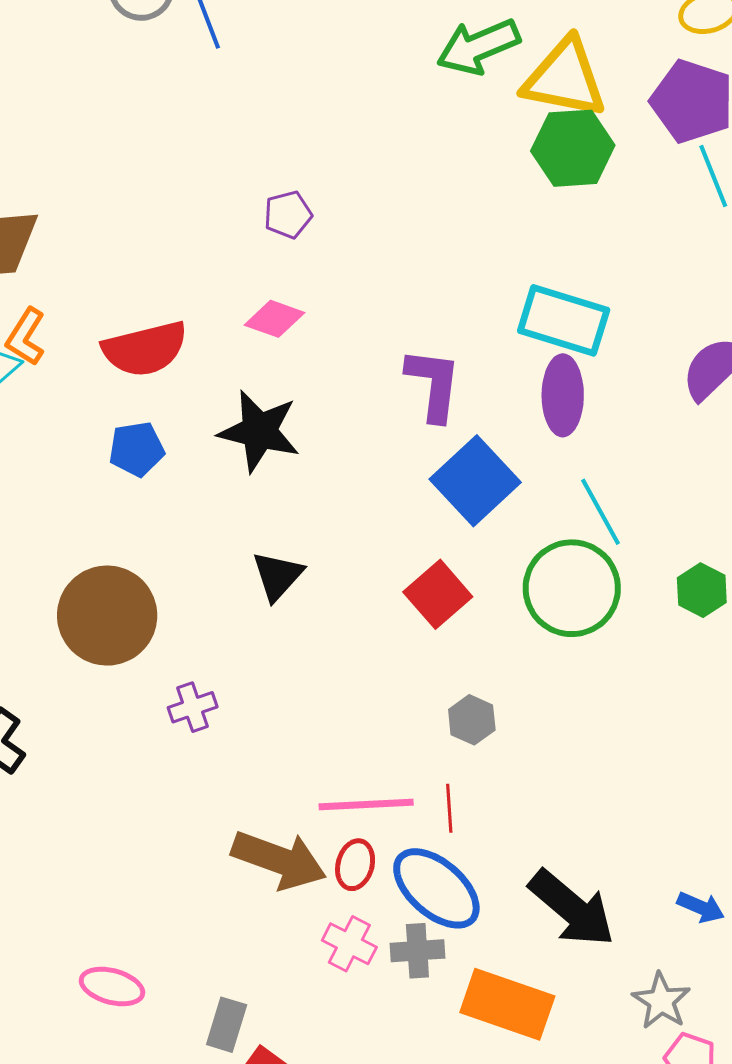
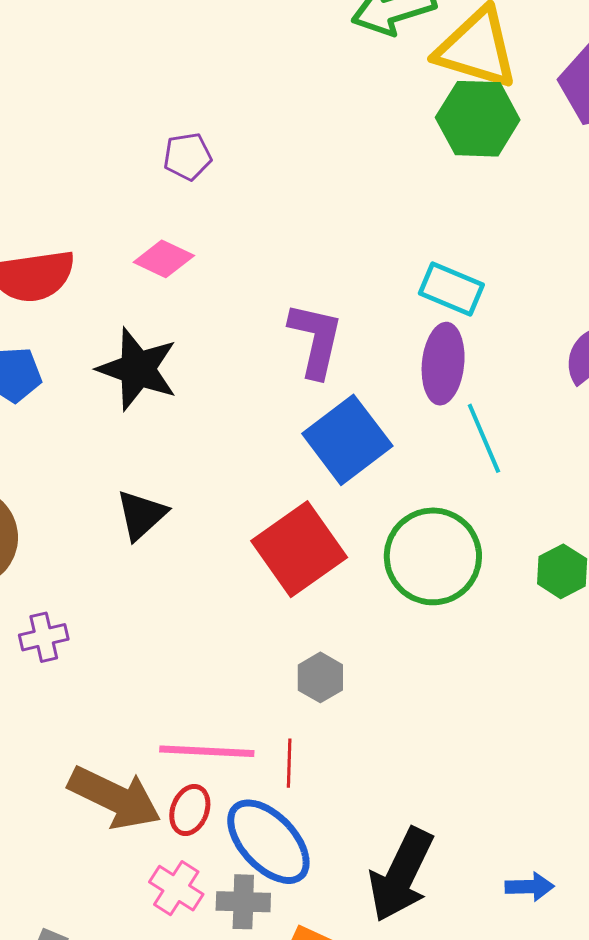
cyan rectangle: (564, 320) -> (451, 289), size x0.7
cyan line: (601, 512) -> (484, 438), moved
red square: (438, 594) -> (299, 549), size x1.4
blue arrow: (701, 907) -> (530, 887), turned -30
black arrow: (572, 908) -> (401, 875), turned 70

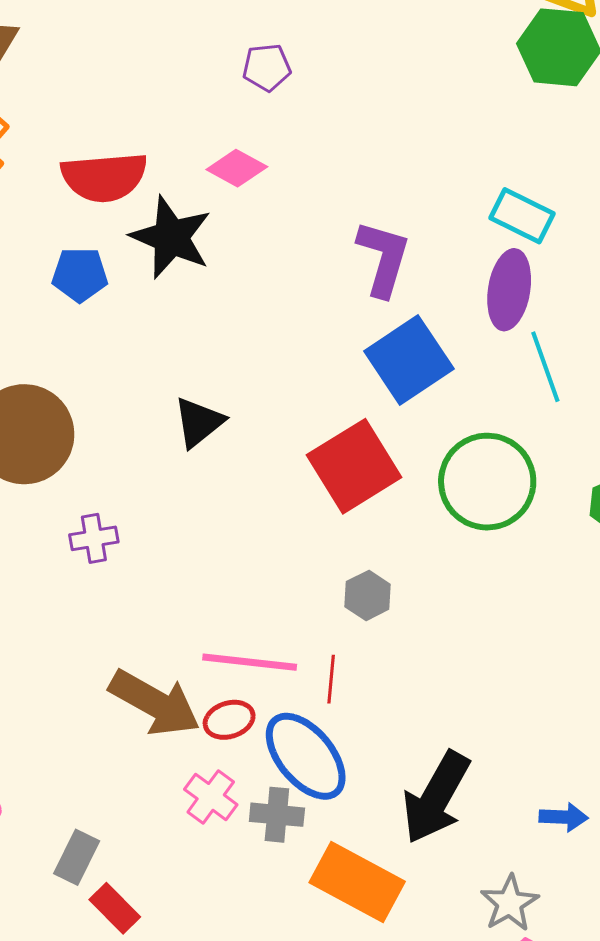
black star: (138, 369) -> (171, 237), moved
red ellipse: (190, 810) -> (229, 720), turned 48

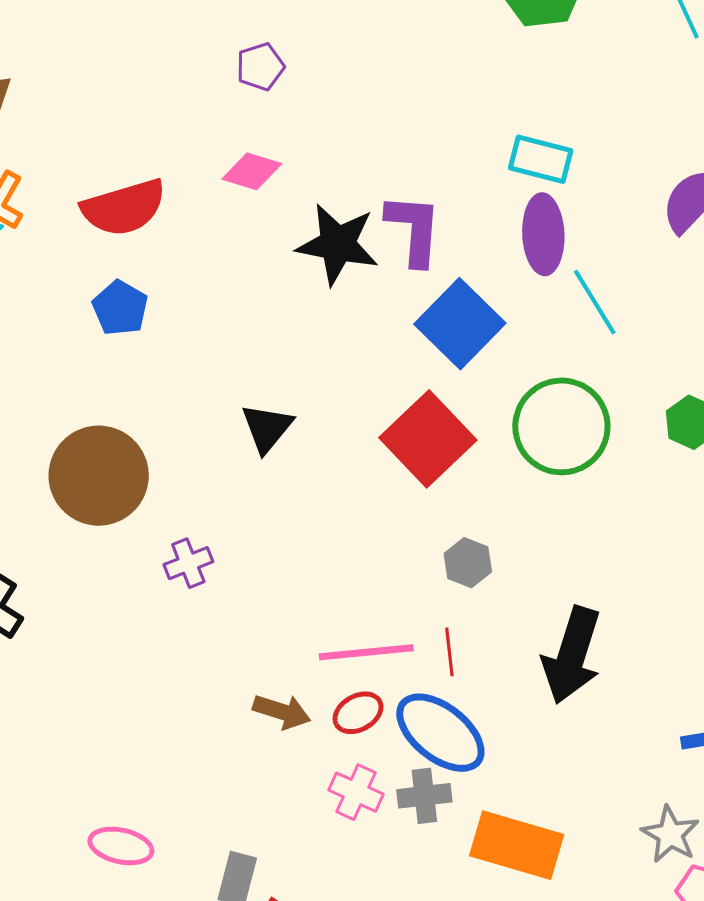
black star: (171, 237) -> (338, 244), moved
blue pentagon: (80, 275) -> (120, 308), turned -30
brown arrow: (155, 703) -> (282, 712), size x0.6
black arrow: (436, 797) -> (572, 655), moved

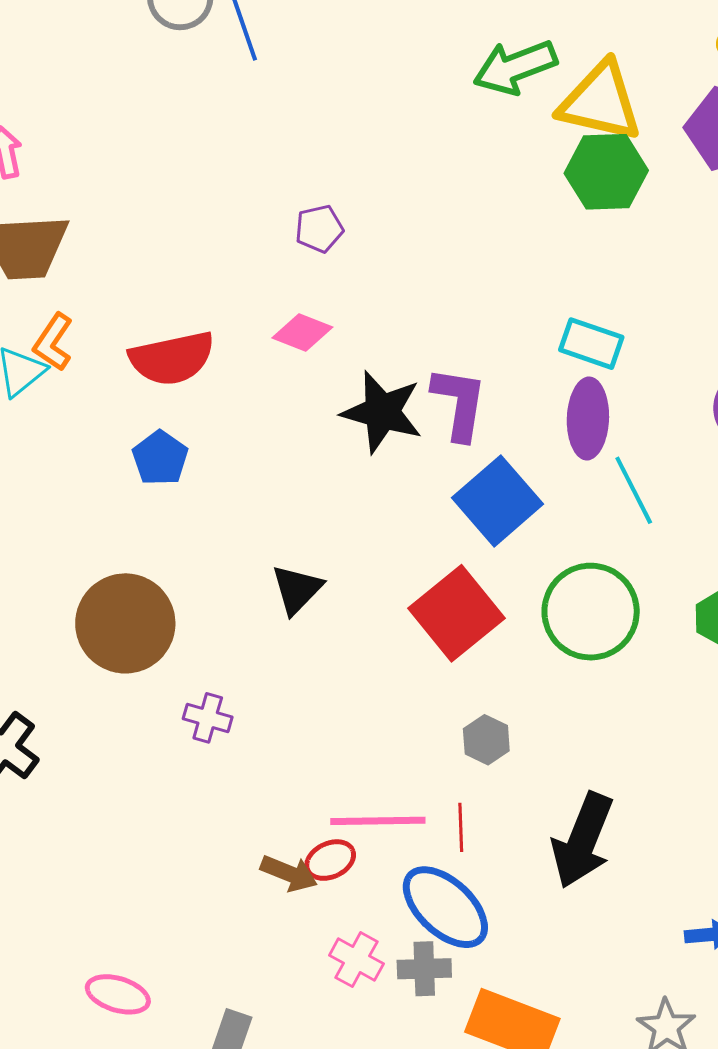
purple cross: (188, 563) -> (208, 718), turned 33
red ellipse: (358, 713) -> (330, 860), moved

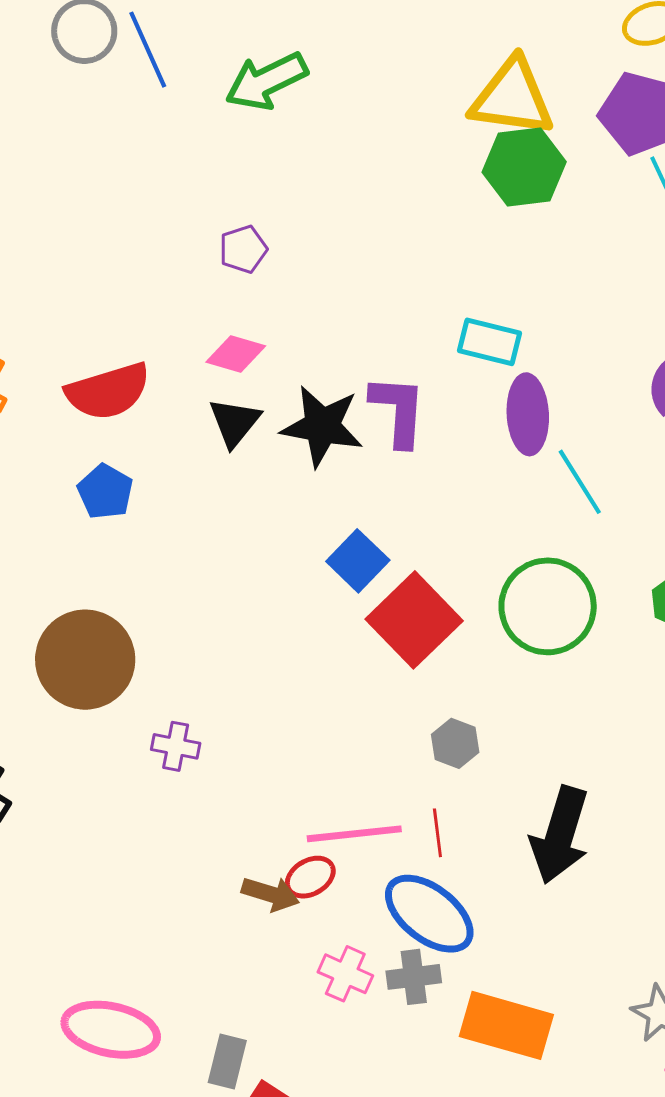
green arrow: (515, 67) -> (266, 81), moved
cyan rectangle: (591, 344) -> (489, 342), moved
blue square: (497, 501) -> (358, 561), moved, size x0.7
black triangle: (297, 589) -> (235, 422), moved
pink ellipse: (118, 994) -> (111, 1030), size x1.5

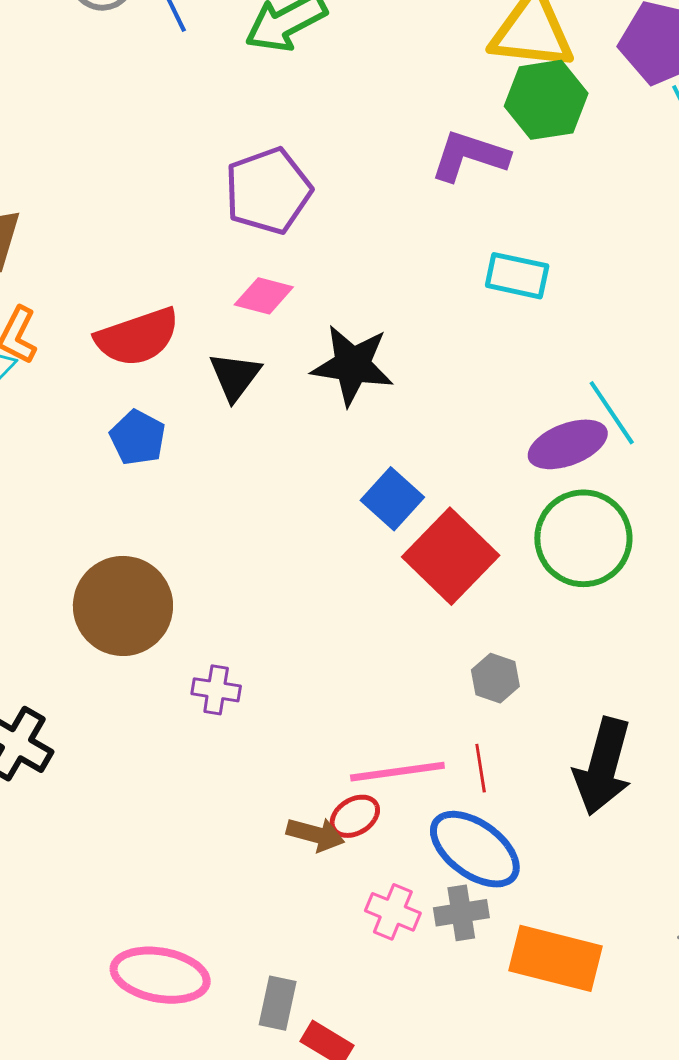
purple pentagon: (243, 249) -> (268, 191), size x1.8
purple L-shape: (398, 411) -> (470, 156), moved, turned -74
purple ellipse: (528, 414) -> (568, 444), moved, turned 74
black triangle: (235, 422) -> (235, 376), moved

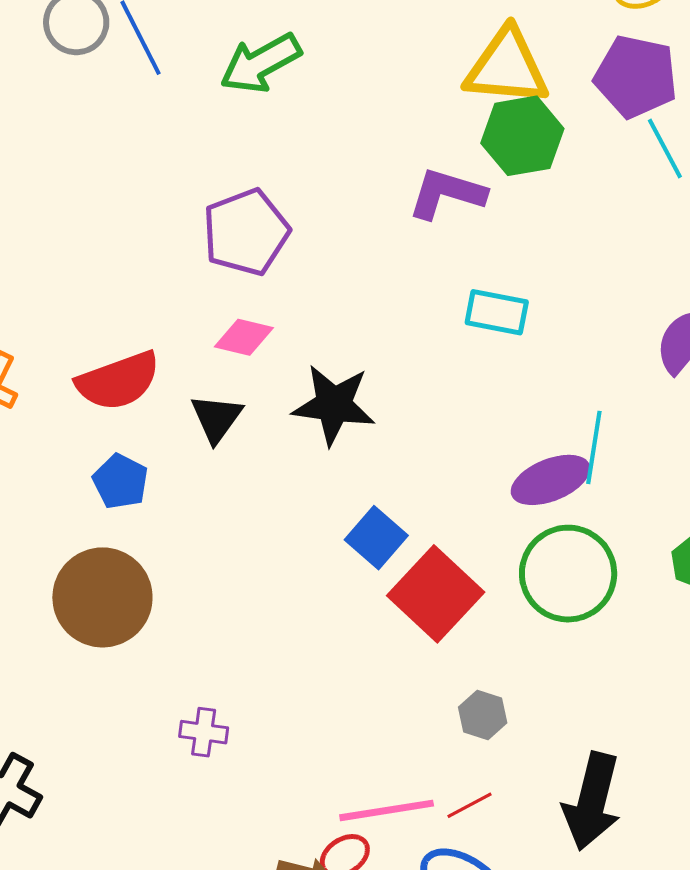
cyan line: (612, 413) -> (594, 447), turned 44
brown circle: (123, 606) -> (102, 597), moved
red line: (481, 768) -> (470, 805), turned 72

